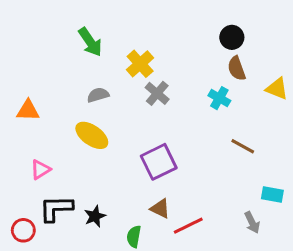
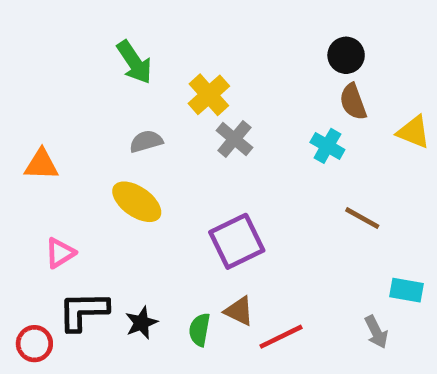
green semicircle: (134, 237) -> (200, 330), moved

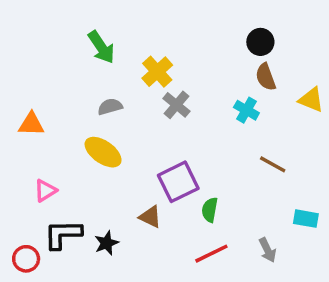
brown triangle: (239, 311) -> (150, 217), moved
green semicircle: (200, 330) -> (210, 210), moved
gray arrow: (376, 332) -> (267, 250), moved

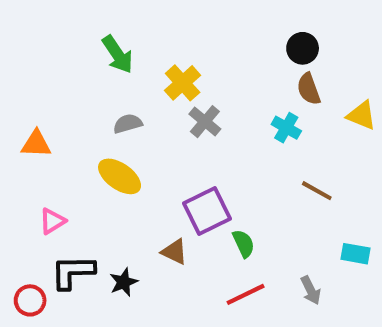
green semicircle: (210, 210) -> (244, 244), turned 145

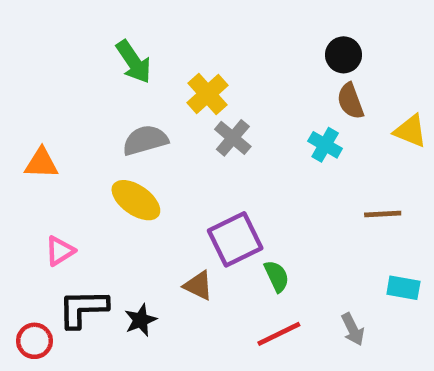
gray semicircle: (128, 124) -> (145, 140), size x1.4
brown line: (317, 191) -> (383, 214), moved, turned -32

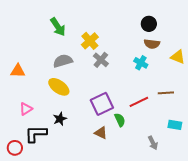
brown semicircle: (350, 101) -> (152, 44), turned -63
brown triangle: (198, 285) -> (101, 133), moved
black star: (141, 320) -> (60, 119), moved
red line: (279, 334) -> (139, 102), moved

